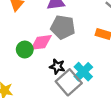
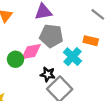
cyan cross: (83, 72) -> (72, 57), moved

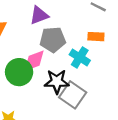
green circle: (15, 59) -> (19, 72), size x1.5
black star: (48, 74) -> (57, 82), size x1.5

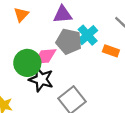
cyan cross: (80, 57) -> (88, 35), moved
black star: (57, 82) -> (41, 79), moved

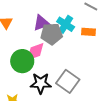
purple triangle: (63, 14) -> (41, 23), moved
black star: (41, 79) -> (41, 83), moved

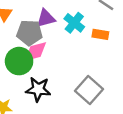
gray pentagon: (52, 34) -> (29, 33), moved
gray square: (68, 81) -> (89, 90), moved

